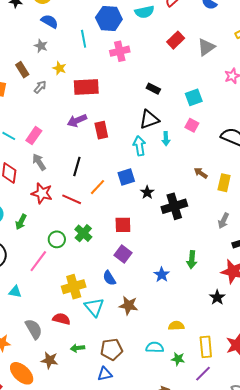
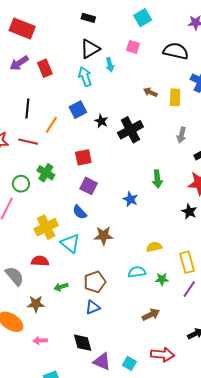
red rectangle: (86, 87) -> (22, 29), turned 35
cyan square: (194, 97) -> (143, 18), moved

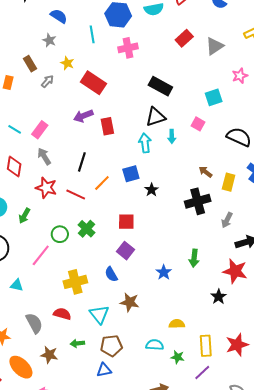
black rectangle: (88, 18) -> (160, 86), size x1.6
black cross: (130, 130) -> (198, 201), moved
cyan triangle: (70, 243) -> (99, 314), moved

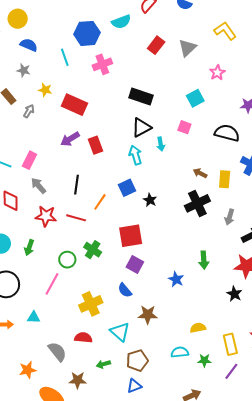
red square: (126, 222) -> (131, 236), size x1.4

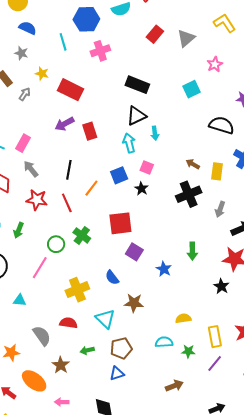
pink square: (184, 127) -> (147, 167), moved
red line: (76, 218) -> (67, 203), turned 48
purple square: (135, 264) -> (134, 252), moved
brown star: (78, 380) -> (61, 365), turned 30

